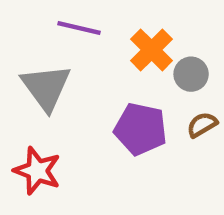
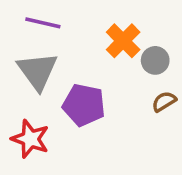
purple line: (79, 28) -> (43, 23), moved
purple pentagon: (141, 129) -> (84, 105), moved

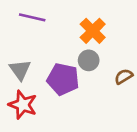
gray circle: (155, 60) -> (89, 60), moved
gray triangle: (37, 71) -> (20, 70), moved, size x0.7

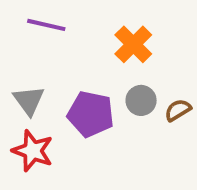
gray circle: (89, 60) -> (141, 100), moved

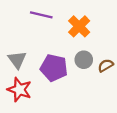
purple line: (46, 25) -> (41, 15), moved

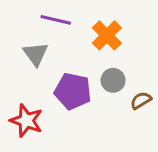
gray triangle: (17, 60) -> (36, 54), moved
brown semicircle: (106, 65) -> (141, 100), moved

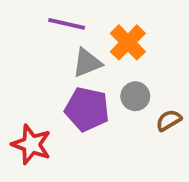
gray triangle: (36, 54) -> (87, 63), moved, turned 44

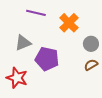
gray triangle: (87, 63) -> (23, 43), moved
gray circle: (135, 96) -> (91, 44), moved

